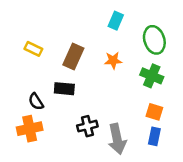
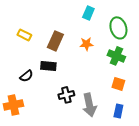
black semicircle: (36, 102) -> (26, 76), turned -96
orange cross: (30, 129) -> (13, 105), moved
blue rectangle: (154, 136) -> (118, 111), moved

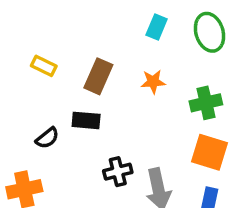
green ellipse: (118, 28) -> (209, 32), moved
green cross: (116, 56) -> (206, 103), turned -36
orange square: (118, 84) -> (209, 152), size x1.5

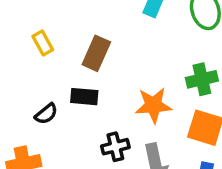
yellow rectangle: (44, 66) -> (43, 43), turned 35
orange star: (153, 82) -> (153, 105), moved, size x1.5

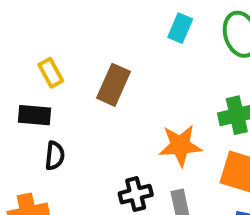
black rectangle: (84, 97) -> (35, 115), moved
black semicircle: (46, 114) -> (55, 156), turned -45

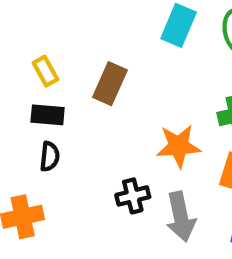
cyan rectangle: (180, 28) -> (179, 25), size x1.4
black rectangle: (35, 115) -> (48, 115), moved

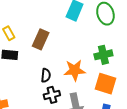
black semicircle: (50, 156) -> (46, 75), moved

